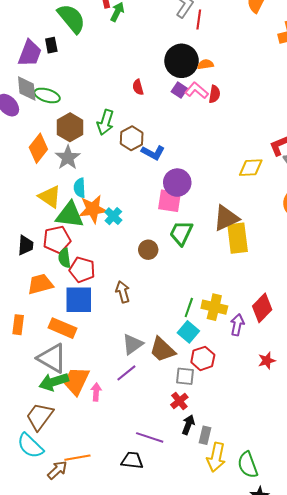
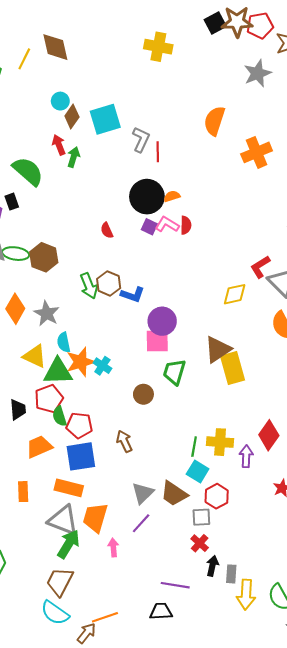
green arrow: (105, 122) -> (89, 286), moved, turned -30
brown hexagon: (70, 127) -> (44, 257), moved
orange trapezoid: (76, 381) -> (95, 518), moved
green arrow: (54, 382) -> (69, 544), turned 148

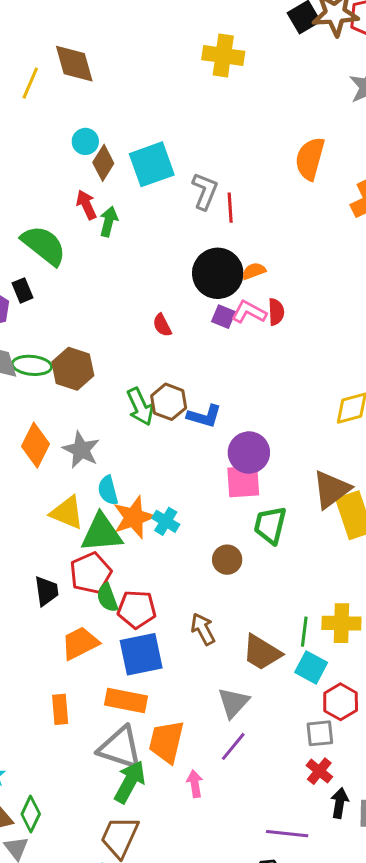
brown trapezoid: (174, 494) -> (262, 653), moved

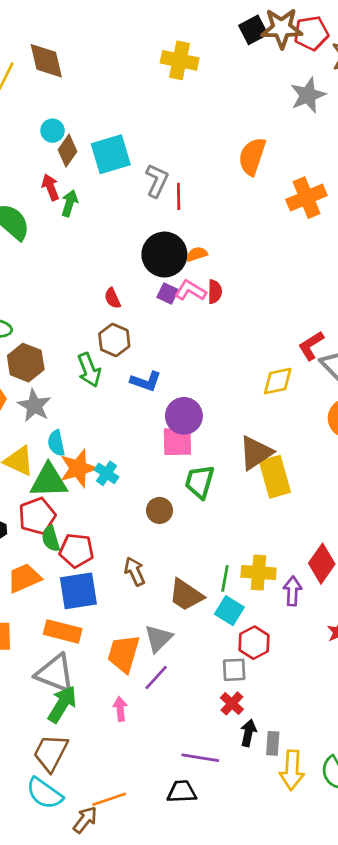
brown hexagon: (73, 369) -> (26, 363), moved
brown hexagon: (169, 402) -> (114, 340), moved
orange trapezoid: (166, 742) -> (124, 654), moved

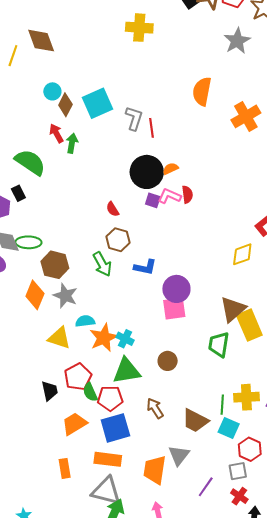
cyan semicircle: (56, 443) -> (85, 321), turned 102
green triangle: (49, 481) -> (127, 371), moved
green trapezoid: (200, 482) -> (219, 345), moved
purple line: (156, 677) -> (206, 487), moved

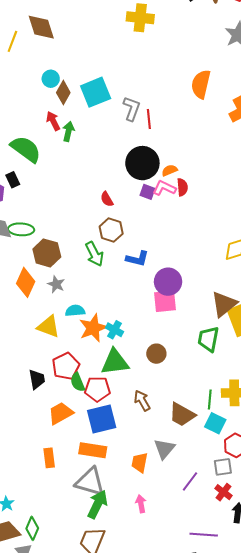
orange semicircle: (170, 169) -> (169, 170), moved
gray star: (65, 296) -> (56, 284), size x0.7
orange trapezoid: (155, 470) -> (140, 462), size x0.7

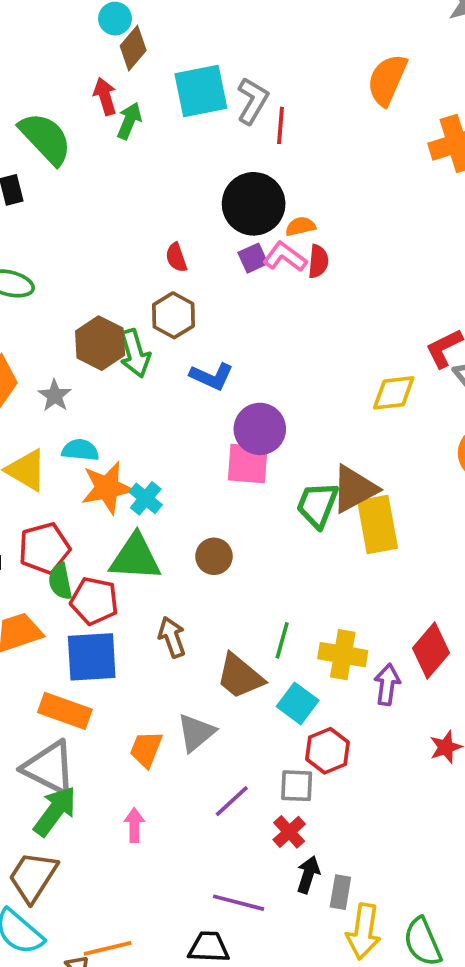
cyan square: (96, 92) -> (201, 91), moved
purple square: (147, 192) -> (253, 258), turned 35
brown hexagon: (47, 253) -> (100, 343), moved
green trapezoid: (208, 339) -> (317, 505), moved
green line: (210, 400) -> (282, 640), moved

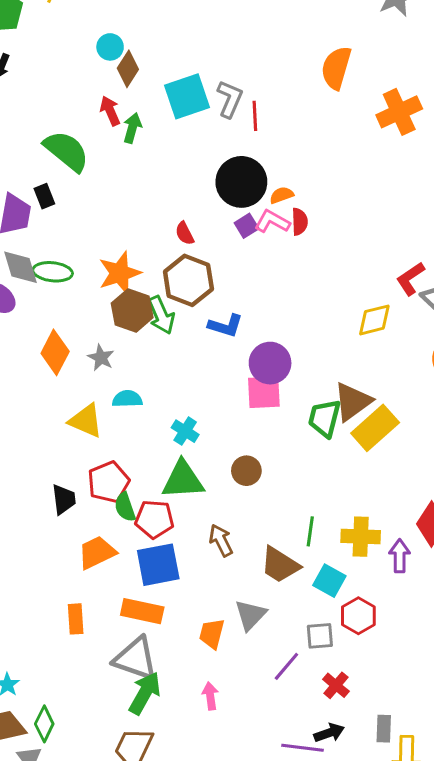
brown hexagon: (173, 315) -> (188, 280), size x1.4
orange star: (107, 488) -> (120, 273), moved
yellow rectangle: (378, 525) -> (375, 428), turned 66
gray square: (297, 786) -> (320, 636), moved
black arrow: (308, 875) -> (329, 733), moved, turned 60

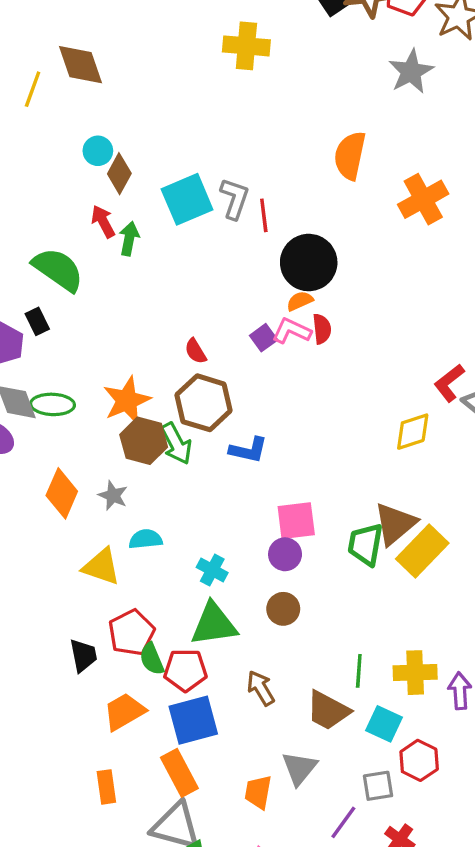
black circle: (241, 182) -> (309, 263), moved
purple circle: (270, 363) -> (285, 554), moved, size x0.7
orange rectangle: (142, 611) -> (179, 773), turned 54

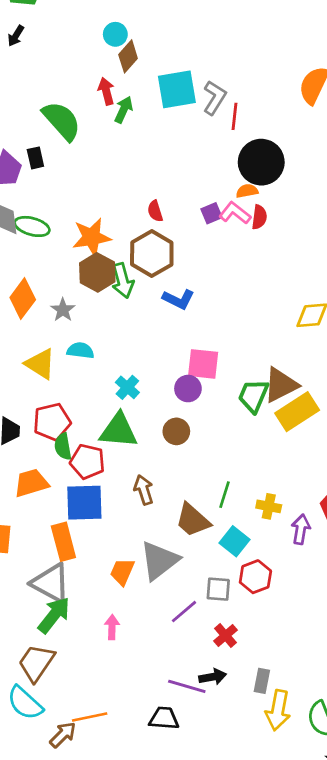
yellow cross: (415, 673) -> (269, 506), size x0.7
gray triangle: (299, 768) -> (159, 561), size x1.4

